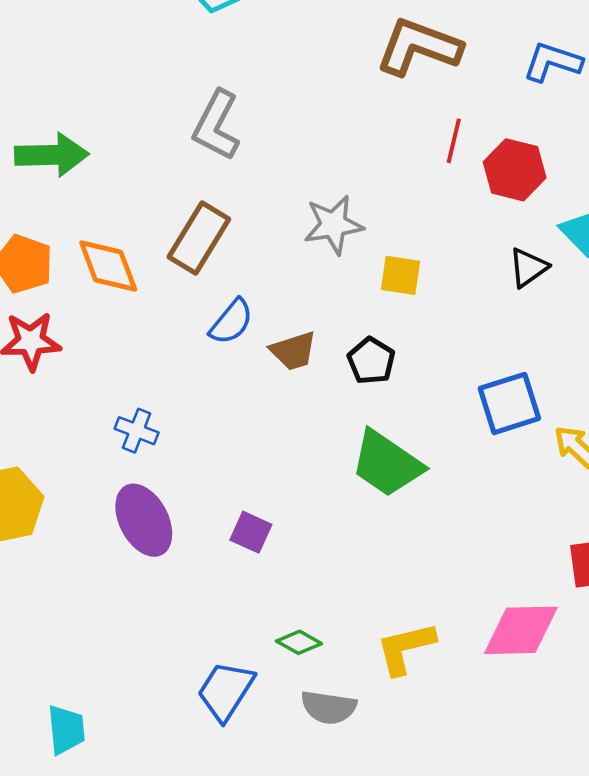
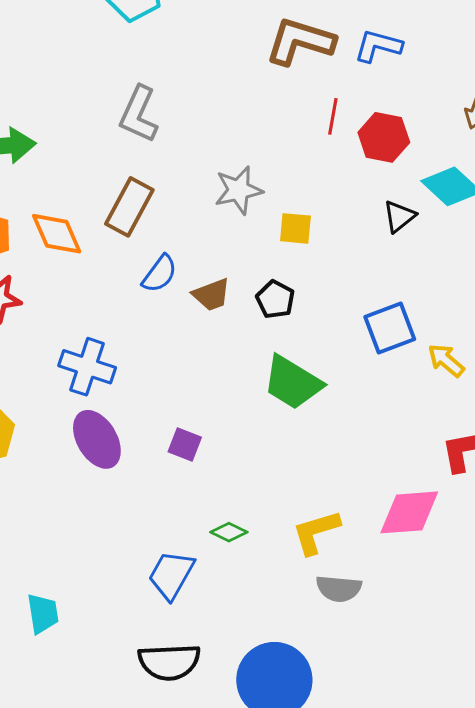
blue L-shape: (553, 62) -> (378, 46), moved
blue cross: (137, 431) -> (87, 367), size x1.6
gray semicircle: (329, 707) -> (339, 589), moved

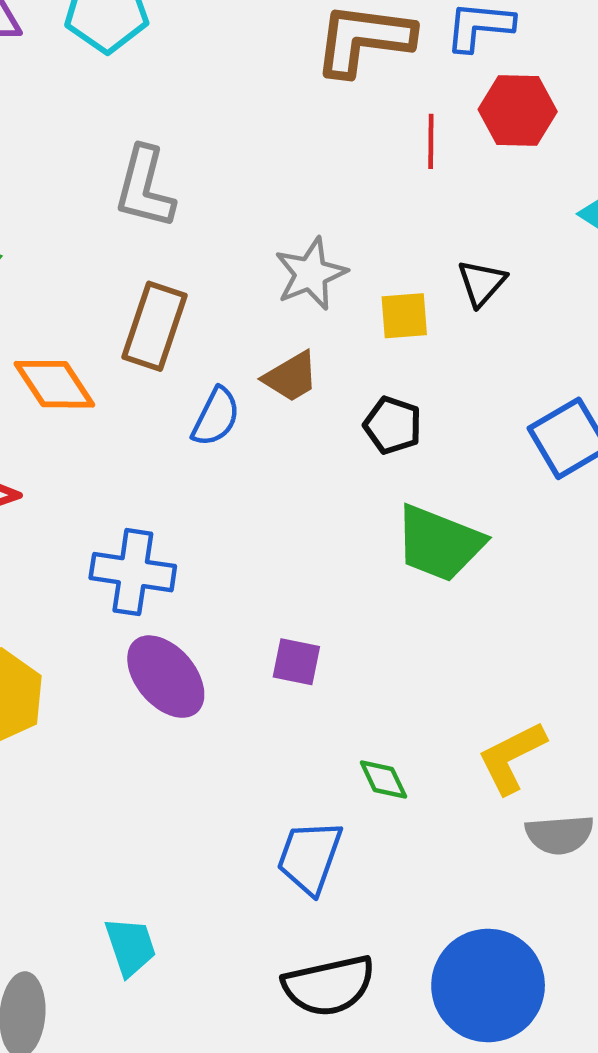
red hexagon: (384, 137) -> (518, 110), moved
black triangle: (399, 216) -> (482, 283), moved
brown trapezoid: (211, 295) -> (291, 377), moved
green diamond: (229, 532) -> (383, 780), turned 48

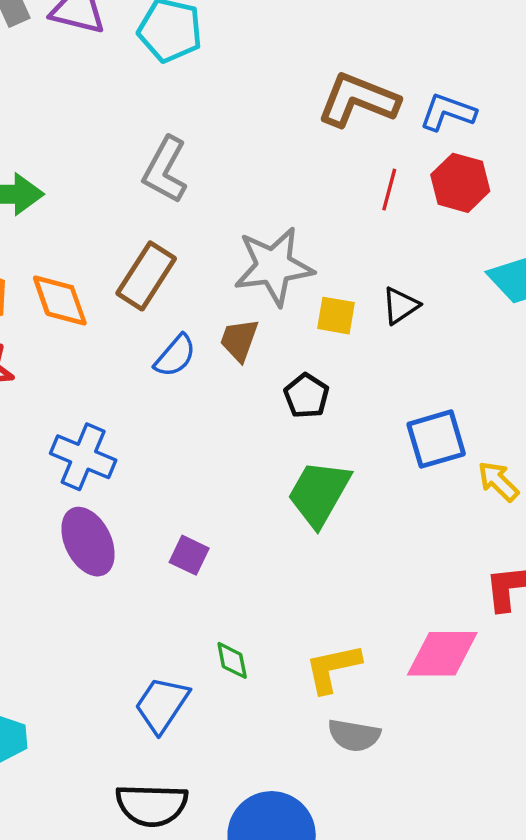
gray star: (311, 274) -> (274, 266), size x1.4
brown trapezoid: (291, 377) -> (239, 340), turned 126
green trapezoid: (439, 543) -> (319, 493), turned 84

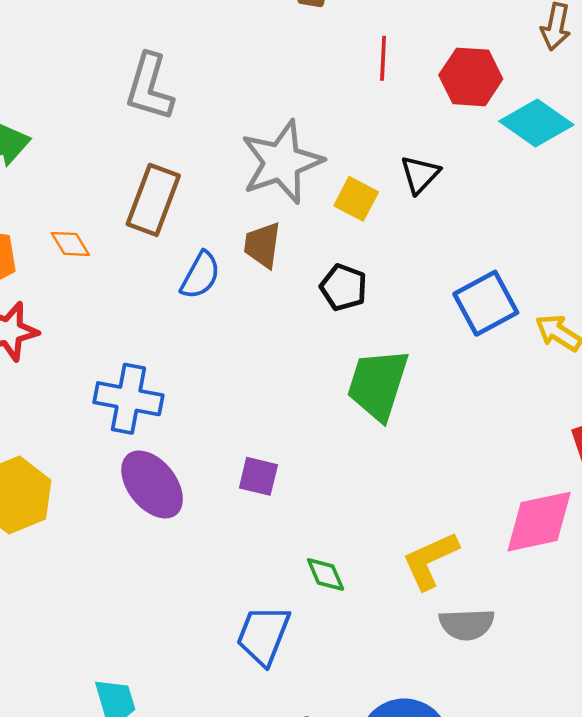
red hexagon: (460, 183) -> (471, 77), moved
orange diamond: (60, 300) -> (70, 244), size x0.6
yellow square: (336, 316) -> (356, 199), turned 30

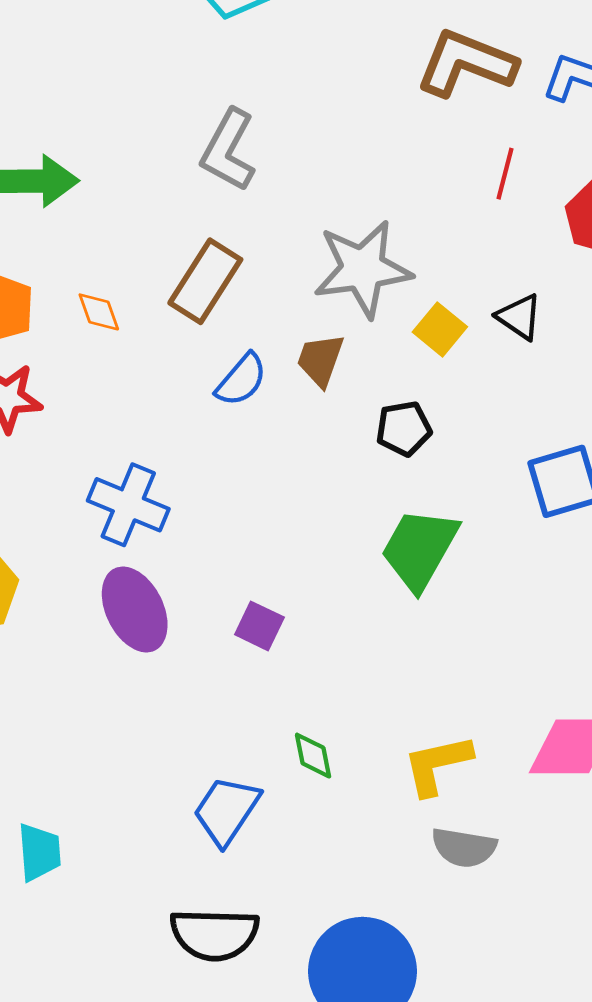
black triangle: (420, 175) -> (519, 317), turned -51
black pentagon: (344, 287) -> (404, 429), turned 30

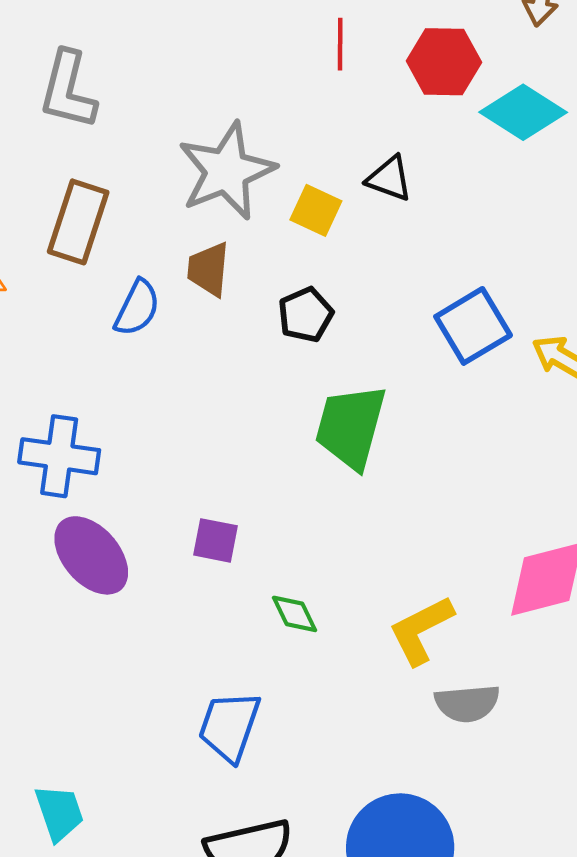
green diamond: (313, 756) -> (295, 614), moved

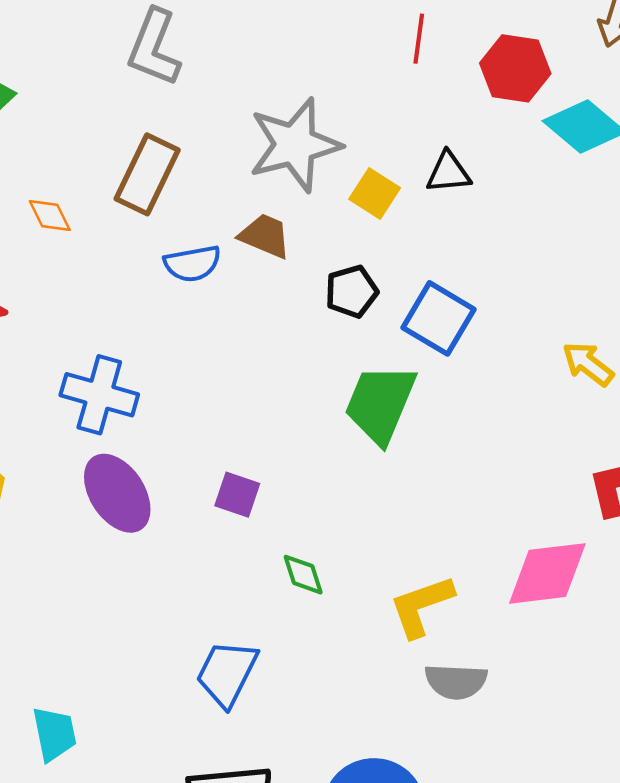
black triangle: (389, 179) -> (449, 173), turned -33
brown trapezoid: (208, 269) -> (265, 236), turned 100
blue semicircle: (137, 308) -> (192, 264), turned 46
blue square: (473, 326) -> (439, 318), moved, turned -36

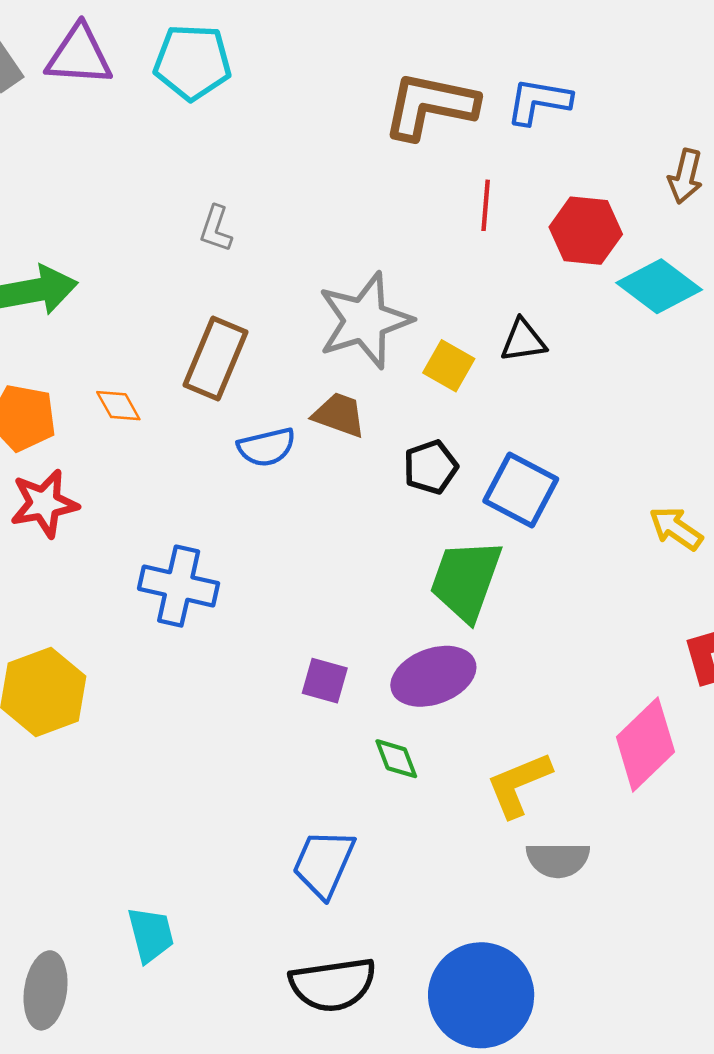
gray L-shape: (154, 48) -> (216, 229), size x0.6
purple ellipse: (117, 493) -> (433, 676), moved, turned -74
pink diamond: (547, 573) -> (645, 744), turned -34

